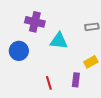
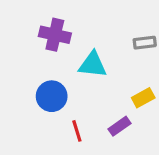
blue circle: (19, 51) -> (52, 96), moved
purple rectangle: (76, 80) -> (119, 126), turned 48

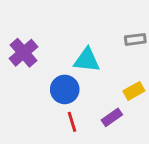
purple cross: (55, 35) -> (24, 53), moved, turned 36
blue circle: (52, 96) -> (65, 89), moved

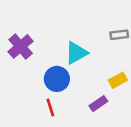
cyan triangle: (87, 60) -> (76, 53), turned -35
red line: (72, 122) -> (50, 107), moved

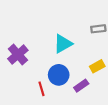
purple cross: (21, 46) -> (18, 55), moved
blue circle: (57, 79) -> (59, 75), moved

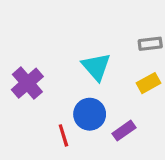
cyan triangle: (63, 44) -> (96, 67), turned -42
yellow rectangle: (97, 66) -> (149, 83), moved

